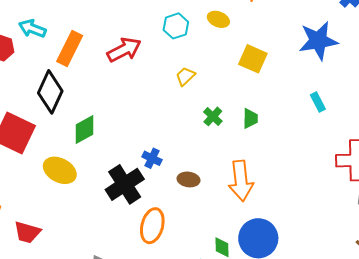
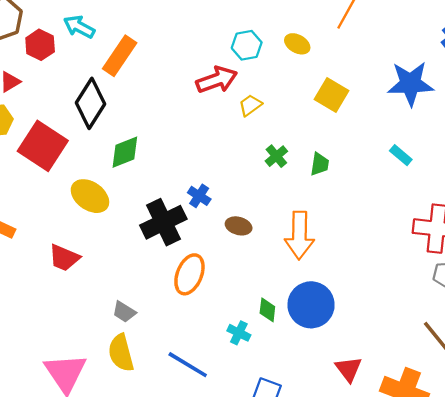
red arrow: (124, 50) -> (217, 80), moved
cyan rectangle: (318, 102) -> (401, 155), turned -30
red trapezoid: (27, 232) -> (64, 258), moved

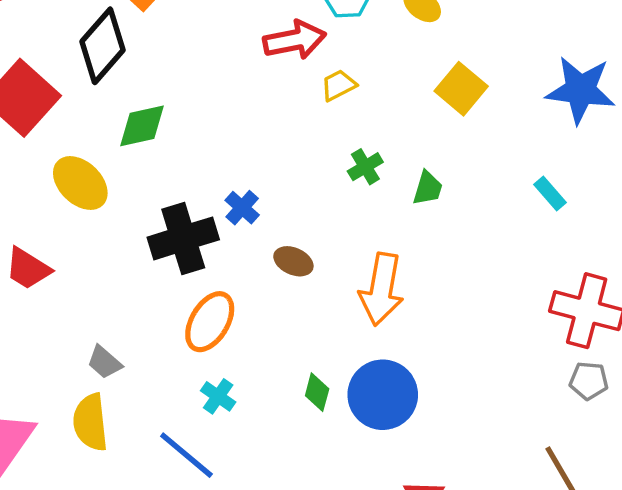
cyan cross: (239, 333) -> (218, 396), moved

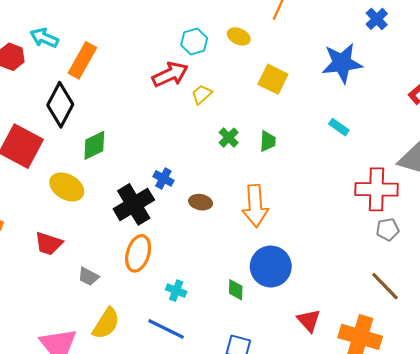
orange ellipse: (210, 322) -> (138, 253), moved
gray trapezoid: (104, 362) -> (88, 277), moved
green diamond: (317, 392) -> (236, 290), moved
yellow semicircle: (90, 422) -> (106, 323), turned -128

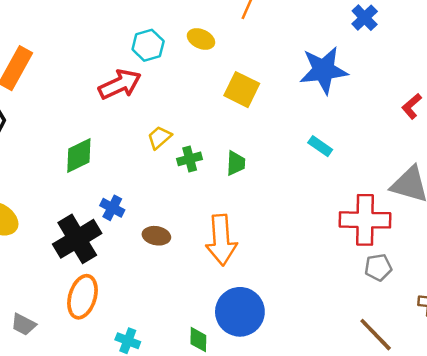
yellow trapezoid: (202, 94) -> (159, 137), moved
green cross: (229, 138) -> (190, 159), turned 30
green diamond: (94, 145) -> (79, 156), moved

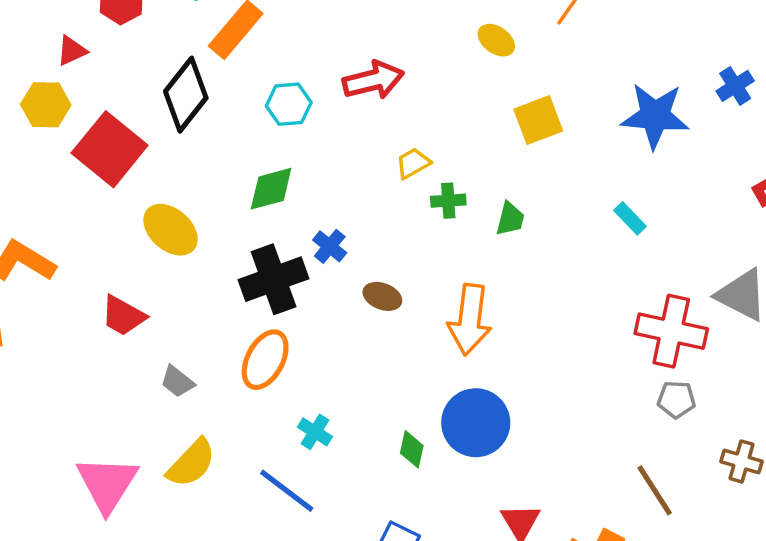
blue cross: (365, 18) -> (735, 86), moved
cyan hexagon: (148, 45) -> (289, 104), moved
yellow square: (242, 90) -> (538, 120), turned 32
green diamond: (79, 156) -> (271, 189), moved

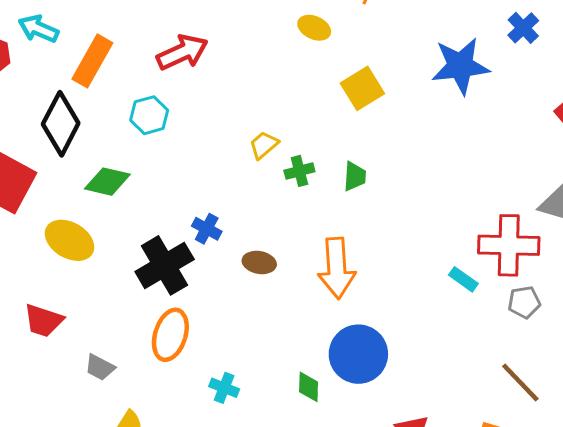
red arrow: (373, 80) -> (182, 52), moved
green diamond: (271, 189) -> (107, 182), moved, turned 39
cyan rectangle: (630, 218) -> (463, 279), moved

